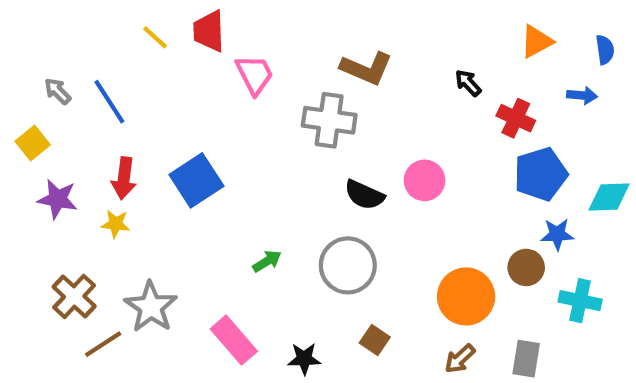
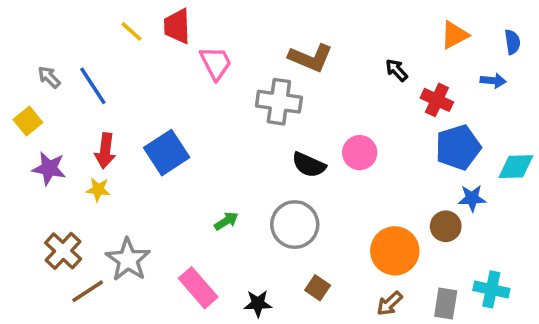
cyan cross: (580, 301) -> (491, 289), moved

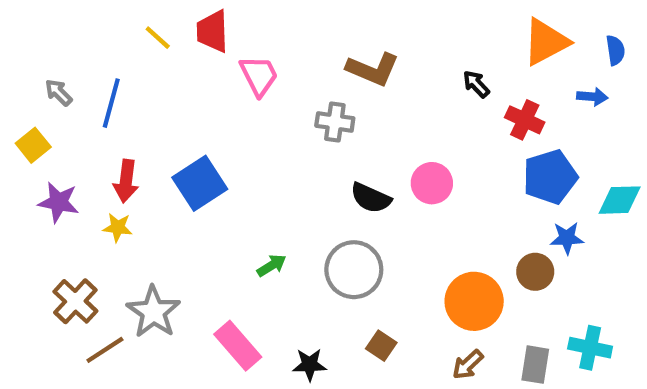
orange triangle: (454, 35) -> (546, 42), size x1.4
blue line: (93, 86) -> (111, 103), turned 48
gray cross: (279, 102) -> (335, 122), size x0.7

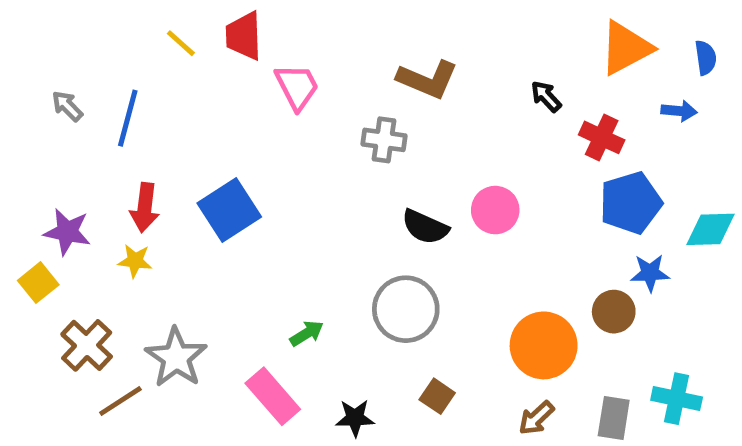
yellow square: (33, 145) -> (38, 283), moved
green arrow: (272, 265) -> (307, 333), moved

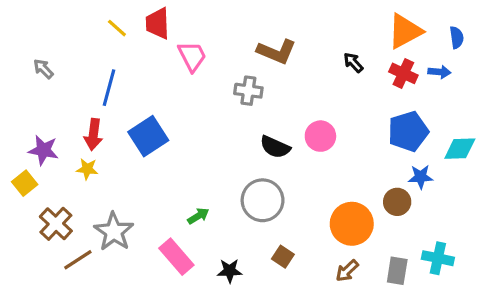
blue line: (128, 118) -> (109, 88), moved
red cross: (602, 137) -> (403, 73), moved

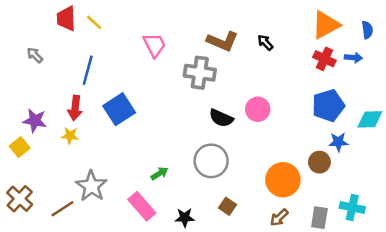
red trapezoid: (158, 23) -> (66, 19), moved
black arrow: (353, 63) -> (265, 42), moved
gray cross: (248, 91) -> (200, 73), size x1.4
brown cross: (56, 224) -> (20, 199), moved

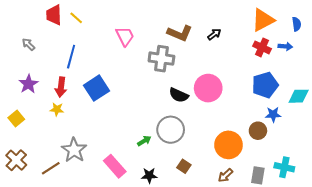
black arrow: (265, 42) -> (214, 34), turned 96
pink circle: (258, 109) -> (208, 88), size x1.4
purple star: (35, 121) -> (28, 84), moved, turned 30
green arrow: (159, 173) -> (144, 141), moved

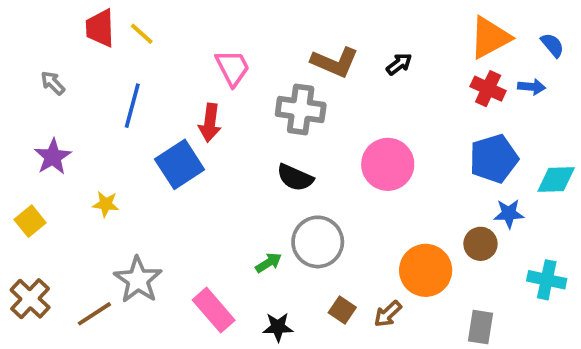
blue semicircle: (297, 24) -> (552, 45), turned -32
red arrow: (61, 87) -> (210, 123), moved
black semicircle: (179, 95) -> (295, 178), moved
cyan cross: (284, 167) -> (547, 280), moved
brown arrow: (225, 175) -> (388, 314), moved

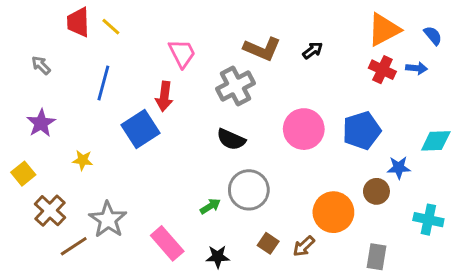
gray cross: (301, 109) -> (235, 86), turned -36
blue pentagon: (494, 159) -> (362, 131), moved
brown cross: (30, 299) -> (50, 211), moved

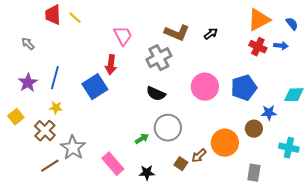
blue line: (103, 83) -> (55, 78), moved
brown cross: (50, 211) -> (45, 131), moved
brown arrow: (304, 246) -> (199, 156), moved

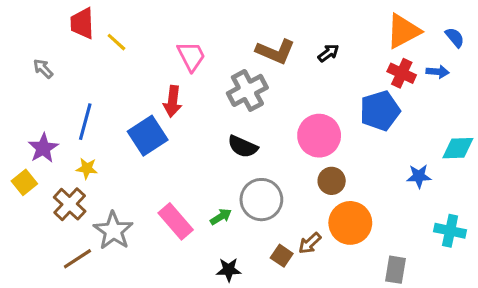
yellow line: (75, 18) -> (116, 42), moved
purple star: (28, 83) -> (43, 148), moved
blue pentagon: (244, 88) -> (380, 111), moved
brown circle: (254, 129) -> (332, 181), moved
pink rectangle: (113, 164) -> (176, 221), moved

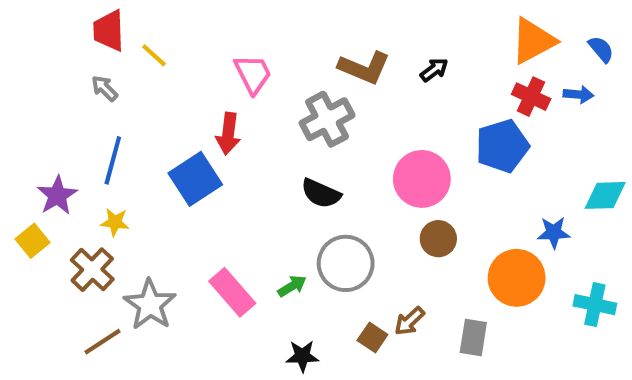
gray arrow: (43, 69) -> (105, 88), moved
orange circle: (350, 223) -> (517, 278), moved
gray rectangle: (395, 270) -> (473, 338), moved

